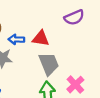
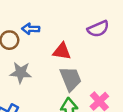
blue arrow: (16, 39) -> (31, 29), moved

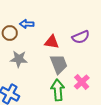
purple semicircle: (98, 29) -> (81, 37), moved

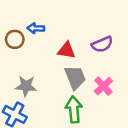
gray star: (19, 59) -> (26, 86), moved
pink cross: (82, 82) -> (103, 86), moved

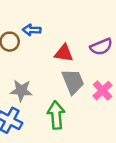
green arrow: (74, 110) -> (56, 115), moved

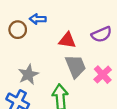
gray star: (21, 91) -> (28, 75), turned -30

